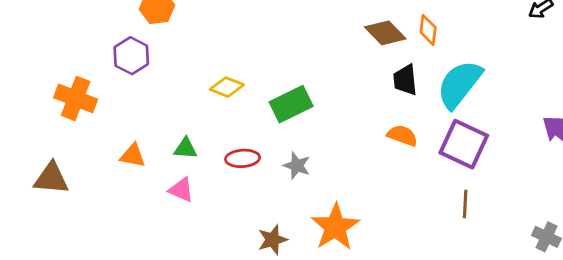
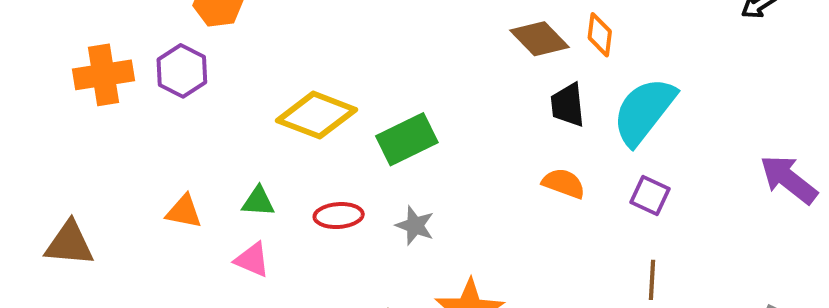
yellow diamond: (227, 87) -> (316, 115), size x1.6
orange cross: (76, 98) -> (104, 75), moved, turned -30
purple square: (464, 144) -> (650, 195), size x0.6

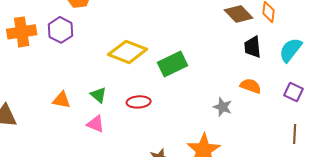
cyan semicircle: (644, 111) -> (291, 50), size x0.7
green triangle: (258, 201) -> (99, 95), turned 36
gray star: (415, 226) -> (223, 107), moved

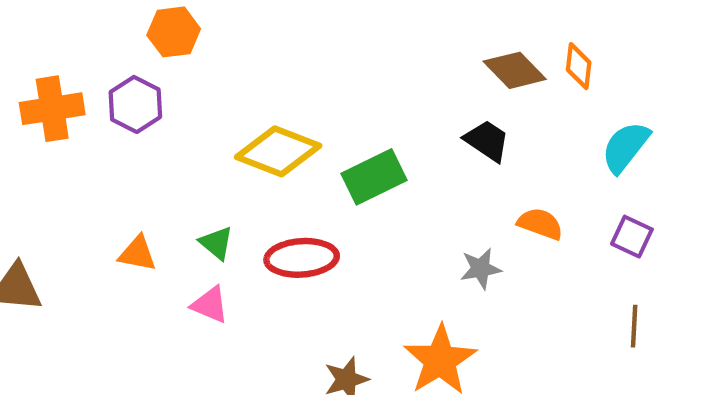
black trapezoid: (253, 47) -> (487, 141), moved, turned 130
red ellipse: (139, 102) -> (302, 258), size x1.4
gray star: (223, 107) -> (481, 269), turned -30

